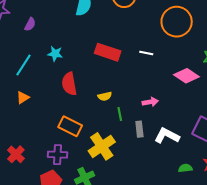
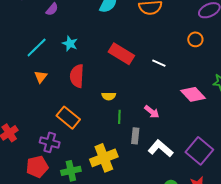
orange circle: (177, 22) -> (195, 39), size x0.5
orange triangle: (23, 97) -> (41, 77), moved, turned -32
pink arrow: (150, 102) -> (152, 112), turned 35
yellow cross: (102, 146) -> (104, 158), moved

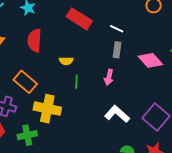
pink arrow: (152, 112) -> (109, 77), turned 63
gray rectangle: (135, 136) -> (117, 50), moved
yellow cross: (104, 158) -> (47, 109), moved, turned 32

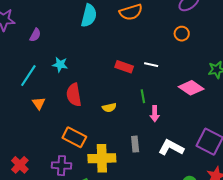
red rectangle: (79, 19) -> (124, 67), moved, size x0.7
gray rectangle: (117, 50) -> (135, 144), moved
green line: (76, 82) -> (143, 96), moved

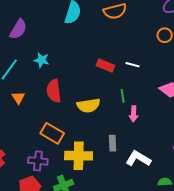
purple semicircle: (35, 35) -> (18, 29), size x1.5
yellow semicircle: (109, 108) -> (88, 105), size x1.6
white L-shape: (171, 148) -> (138, 159), moved

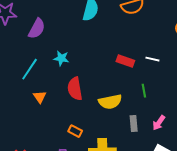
pink arrow: (134, 114) -> (159, 123), moved, turned 35
orange rectangle: (52, 133) -> (75, 131), size x0.6
gray rectangle: (112, 143) -> (134, 123), moved

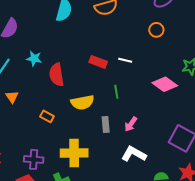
red semicircle: (75, 89) -> (56, 75), moved
orange rectangle: (75, 131) -> (47, 116), moved

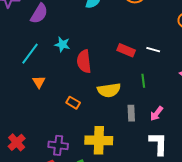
white L-shape: (134, 154) -> (158, 144), turned 60

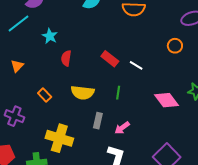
cyan line: (30, 54) -> (18, 24), moved
red semicircle: (84, 61) -> (66, 58), size x0.7
purple cross: (58, 145) -> (14, 116), moved

